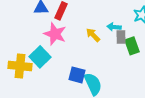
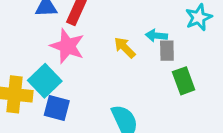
green rectangle: (132, 46) -> (184, 81), moved
blue square: (77, 75) -> (57, 108), moved

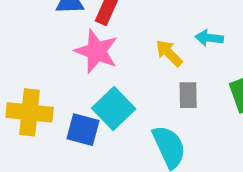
gray rectangle: (167, 51) -> (188, 95), moved
cyan square: (45, 81) -> (114, 109), moved

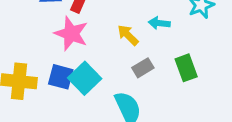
gray rectangle: (188, 95) -> (143, 68), turned 60
blue square: (83, 130) -> (61, 77), moved

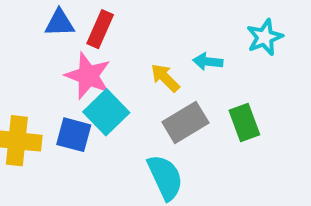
gray rectangle: (143, 68) -> (185, 122), size x1.5
cyan square: (85, 78) -> (106, 112), moved

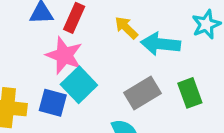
cyan arrow: (208, 62) -> (161, 44), size x1.6
yellow arrow: (165, 78) -> (126, 28), moved

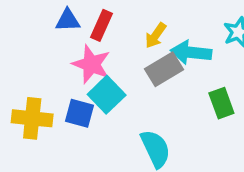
yellow arrow: (126, 28) -> (156, 35), turned -100
gray rectangle: (143, 93) -> (164, 69), moved

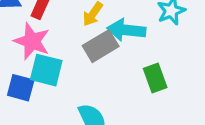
cyan square: (107, 95) -> (46, 70), turned -32

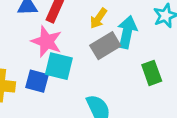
cyan arrow: (126, 30) -> (127, 32), turned 96

